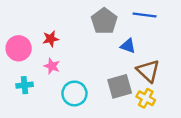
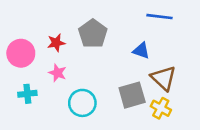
gray pentagon: (104, 21) -> (93, 34), moved

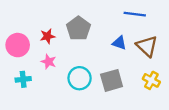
brown triangle: (163, 78) -> (147, 46), moved
cyan circle: (82, 103) -> (80, 78), moved
yellow cross: (161, 108) -> (151, 80), moved

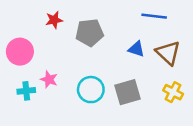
gray pentagon: (78, 28) -> (90, 33), turned 30
red star: (47, 36) -> (54, 20), moved
pink star: (49, 62) -> (49, 79), moved

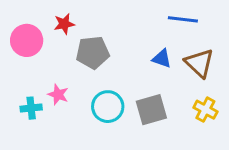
gray pentagon: (90, 33) -> (93, 52), moved
pink circle: (20, 52) -> (27, 40), moved

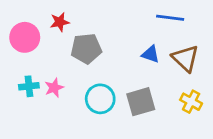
pink star: (58, 95) -> (54, 88), turned 30
cyan cross: (31, 108) -> (29, 86), moved

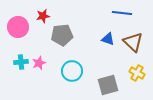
gray square: (141, 102) -> (108, 85), moved

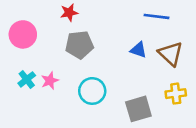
red star: (43, 16) -> (69, 13), moved
cyan cross: (21, 62) -> (27, 79), turned -32
yellow cross: (137, 73) -> (176, 94), turned -35

